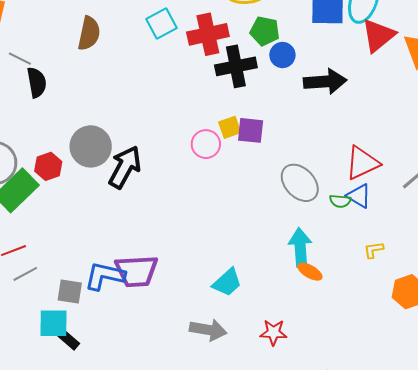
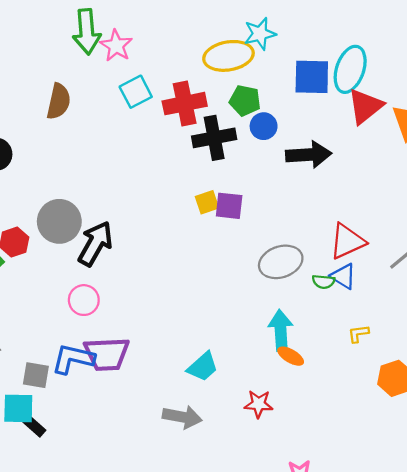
pink circle: (206, 144) -> (84, 300), moved
gray ellipse: (300, 183) -> (281, 262), turned -66
red star: (273, 332) -> (259, 404), moved

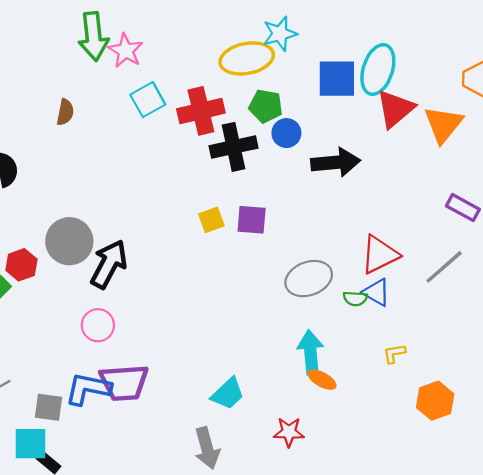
brown semicircle: (59, 101) -> (65, 112), size x0.7
yellow square: (207, 202) -> (211, 220), moved
gray arrow: (182, 417) -> (207, 448), turned 66

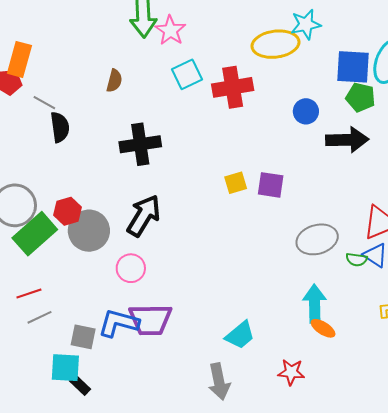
green pentagon: (266, 106) -> (361, 97), moved
black cross: (234, 147) -> (140, 144), moved
gray circle: (69, 241) -> (89, 231), moved

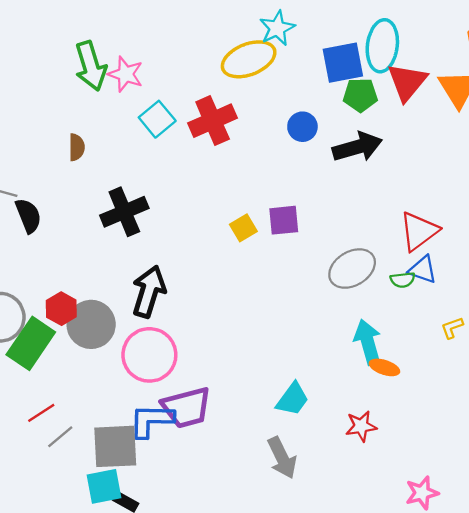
pink circle: (131, 268) -> (149, 355), size x1.6
gray square: (83, 337) -> (115, 446), size x1.6

